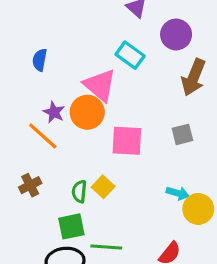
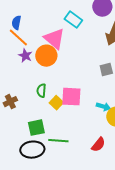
orange line: (43, 136) -> (18, 38), moved
pink square: (127, 141) -> (71, 97), moved
green semicircle: (79, 192) -> (41, 91), moved

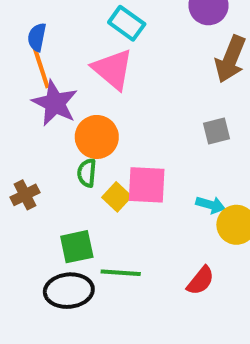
cyan rectangle: (73, 20) -> (127, 23), moved
orange line: (18, 38) -> (41, 67), turned 30
purple star: (25, 56) -> (55, 103), size x1.6
orange circle: (46, 56) -> (97, 137), moved

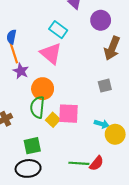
purple star: (55, 103) -> (21, 71), size x0.7
green semicircle: (87, 173) -> (37, 107), size x1.5
green line: (121, 273) -> (79, 163), moved

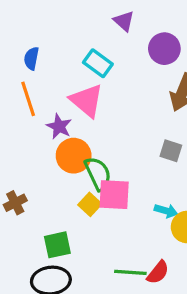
blue semicircle: (11, 37) -> (31, 58), moved
purple star: (21, 71) -> (59, 126), moved
gray square: (105, 86) -> (171, 151), turned 32
green semicircle: (37, 107) -> (98, 173), moved, turned 150

